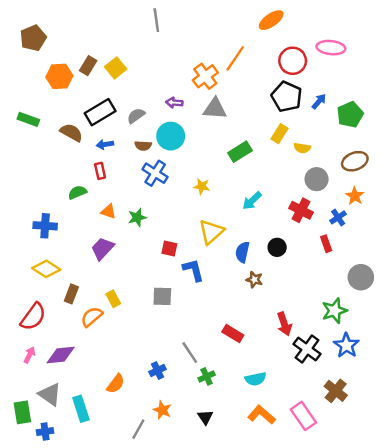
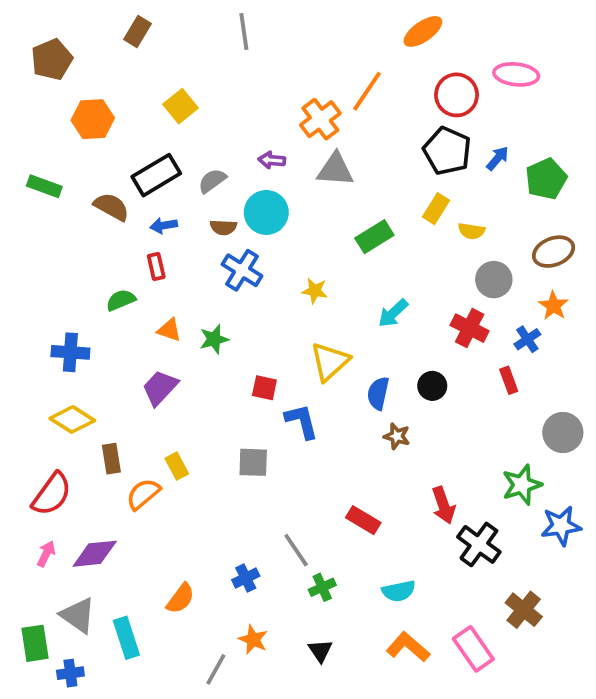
brown rectangle: (88, 66) -> (138, 31), moved
brown rectangle: (71, 294) -> (111, 459), turned -30
blue star: (346, 345) -> (561, 526), moved, turned 30

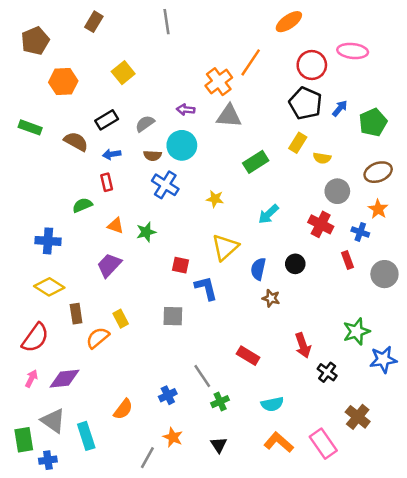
black rectangle: (156, 175) -> (107, 120), size x0.7
blue cross: (527, 339) -> (360, 232), turned -36
gray circle: (563, 433) -> (384, 274), moved
black cross: (479, 544) -> (327, 372), size x0.7

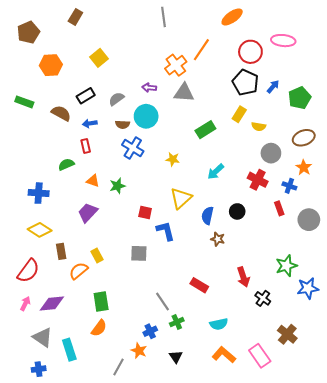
gray line: (167, 22) -> (163, 17), moved
blue cross: (168, 395) -> (150, 331), moved
green rectangle: (24, 440) -> (101, 302), moved

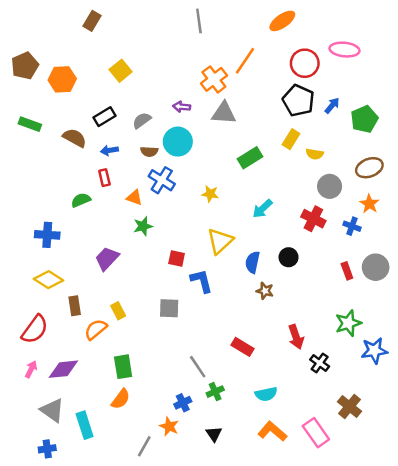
brown pentagon: (28, 32) -> (25, 66), moved
orange triangle: (93, 181) -> (134, 198), moved
red rectangle: (279, 208) -> (347, 271), moved

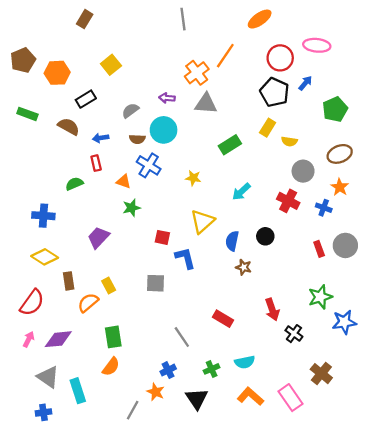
blue arrow: (332, 106) -> (305, 83), moved
black rectangle: (104, 117) -> (86, 99), moved
green cross: (215, 392) -> (212, 369), moved
black triangle: (214, 434) -> (197, 399), size x1.5

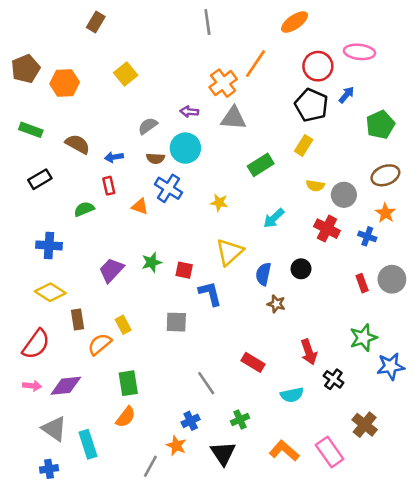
black rectangle: (86, 99) -> (40, 179), moved
yellow semicircle: (289, 141) -> (315, 186), moved
green star: (132, 208) -> (152, 262), moved
pink arrow: (29, 339) -> (32, 386), turned 70
cyan semicircle: (245, 362) -> (292, 395), moved

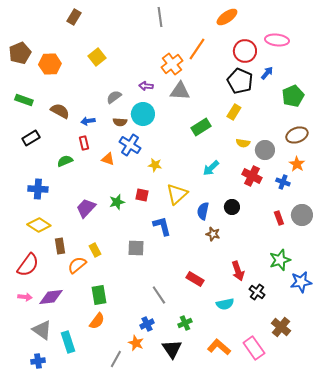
yellow star: (219, 203) -> (155, 165), moved
red square: (184, 270) -> (142, 195), moved

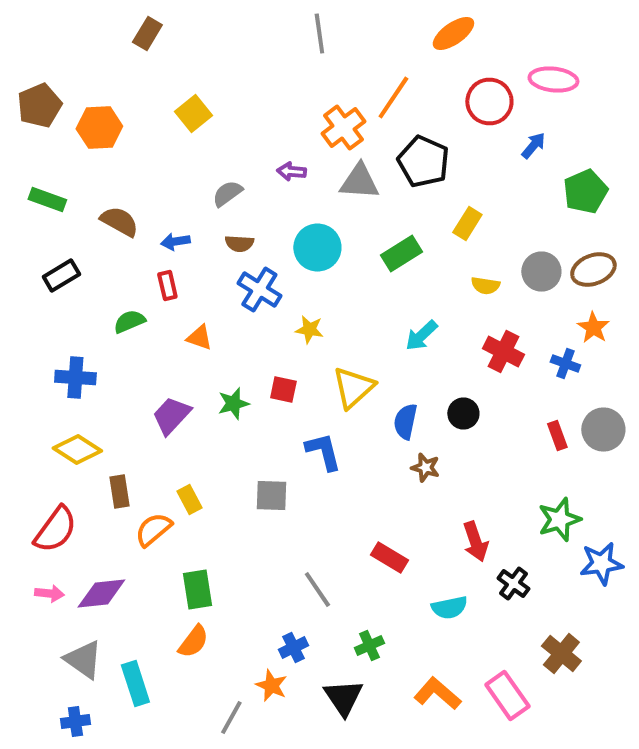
black pentagon: (240, 81) -> (423, 162), moved
cyan circle: (143, 114) -> (317, 248), moved
gray circle: (265, 150) -> (541, 272), moved
orange triangle: (108, 159) -> (199, 338), moved

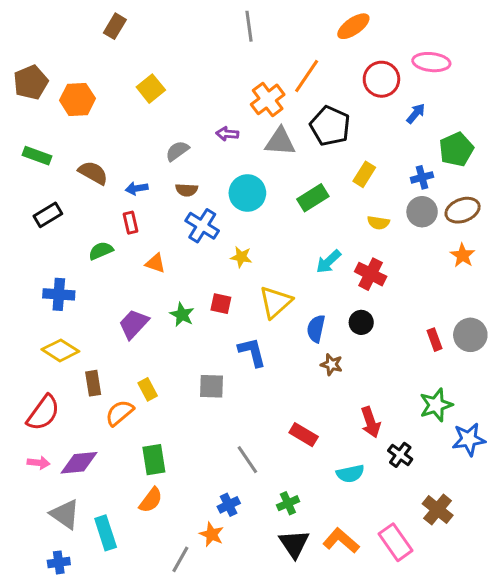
red cross: (503, 352) -> (371, 274), moved
blue cross: (565, 364) -> (422, 177), moved, turned -35
green star: (233, 404) -> (182, 315), turned -30
black triangle: (343, 698) -> (294, 544), moved

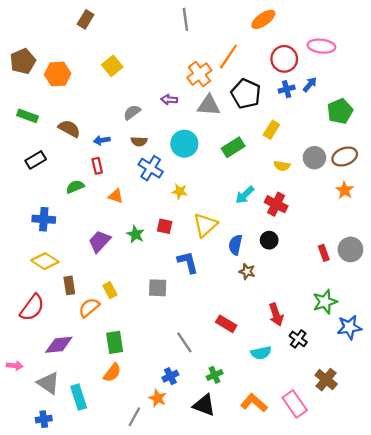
blue cross: (422, 177) -> (287, 89), moved
pink arrow: (39, 463) -> (15, 366), moved
black triangle: (294, 544) -> (204, 405), moved, turned -35

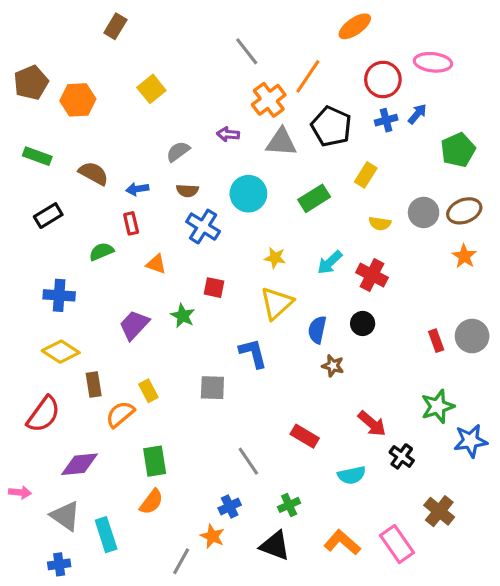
gray line: (185, 19) -> (247, 51), moved, turned -30
yellow star: (180, 191) -> (275, 258), moved
red square: (165, 226) -> (214, 288), moved
red arrow: (276, 315) -> (372, 424), turned -30

